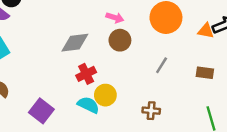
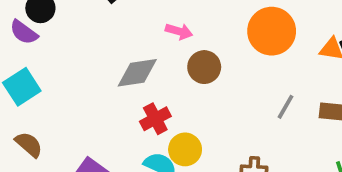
pink arrow: (115, 18) -> (179, 31), moved
gray line: (162, 65) -> (286, 107), moved

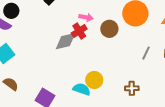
brown circle: (204, 67) -> (109, 29), moved
red cross: (155, 119) -> (79, 31), moved

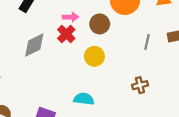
gray diamond: (66, 41) -> (34, 45), moved
yellow circle: (94, 80) -> (94, 56), moved

